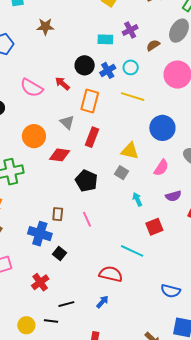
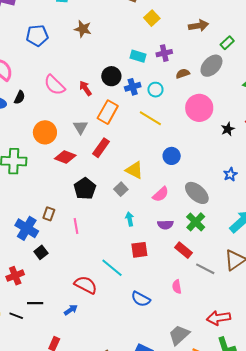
blue circle: (162, 128) -> (172, 156), size x0.7
blue semicircle: (171, 291) -> (141, 299), moved

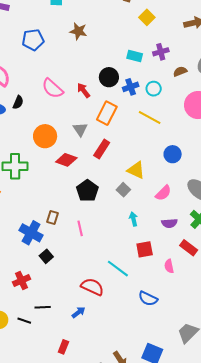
pink semicircle: (177, 287) -> (169, 266), moved

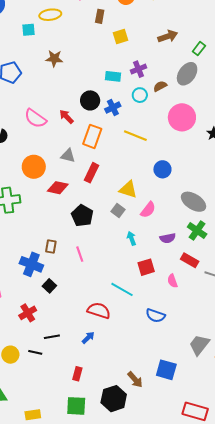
yellow square: (147, 17) -> (121, 37), turned 35
cyan circle: (154, 89) -> (140, 95), moved
gray triangle: (80, 129) -> (68, 156), turned -35
pink semicircle: (163, 193) -> (148, 210), moved

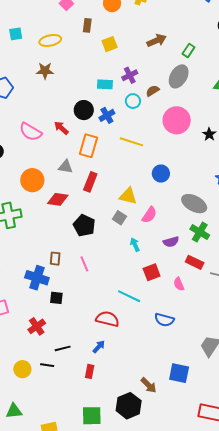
yellow ellipse: (50, 15) -> (50, 40), moved
cyan square: (29, 30) -> (16, 34), moved
black square: (49, 286) -> (56, 298), turned -32
red rectangle: (77, 374) -> (90, 371), moved

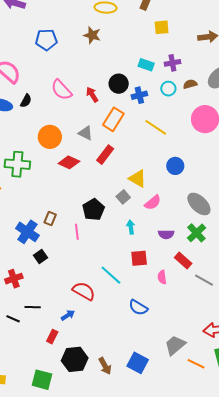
black pentagon: (84, 225) -> (94, 210), moved
black square: (56, 298) -> (41, 257), turned 32
black hexagon: (129, 406) -> (75, 359), moved

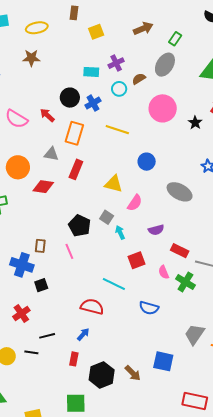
gray square: (123, 197) -> (107, 217), moved
green cross: (196, 233) -> (185, 282), moved
black square: (41, 257) -> (41, 285), turned 32

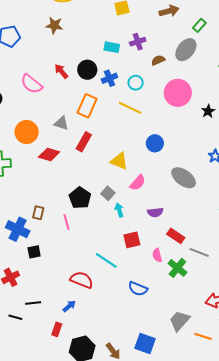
cyan circle: (119, 89) -> (136, 83), moved
red arrow: (47, 115) -> (61, 71), moved

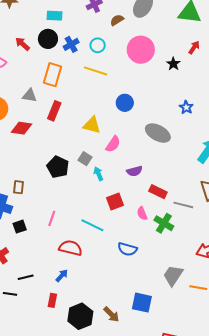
cyan rectangle: (112, 47) -> (54, 16), moved
pink line: (66, 222) -> (52, 218), moved, turned 42

